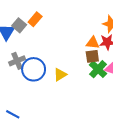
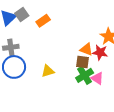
orange rectangle: (35, 19) -> (43, 21), moved
blue circle: (34, 69) -> (14, 67), moved

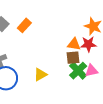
pink triangle: (97, 78) -> (91, 71), turned -32

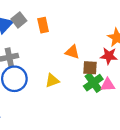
orange rectangle: (24, 25) -> (43, 25), turned -64
orange triangle: (74, 44) -> (72, 52), moved

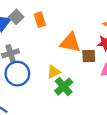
orange triangle: (72, 52) -> (70, 43), size x1.5
green cross: (93, 83) -> (64, 87), moved

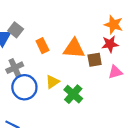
orange rectangle: (40, 20) -> (42, 46), moved
yellow triangle: (54, 72) -> (52, 82), moved

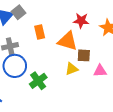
red star: (110, 44) -> (81, 21), moved
yellow triangle: (52, 82) -> (72, 69), moved
green cross: (73, 94) -> (38, 81), moved

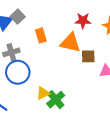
yellow triangle: (72, 69) -> (43, 93), moved
green cross: (38, 81) -> (56, 100), moved

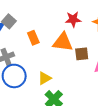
yellow triangle: (43, 93) -> (44, 78), moved

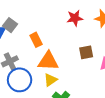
orange triangle: (63, 42) -> (48, 61), moved

